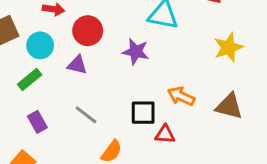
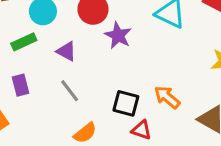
purple star: (136, 52) -> (118, 35), moved
purple triangle: (77, 65) -> (66, 51), moved

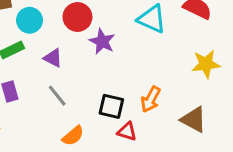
orange arrow: (167, 97) -> (151, 99), turned -100

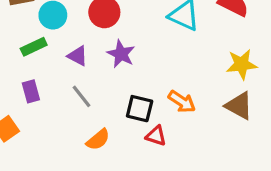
purple star: (102, 41) -> (121, 54), moved
orange arrow: (151, 99) -> (182, 102), turned -85
brown triangle: (194, 119) -> (239, 106), moved

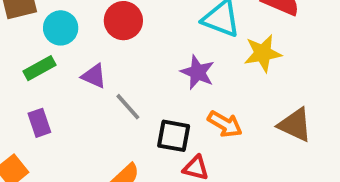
purple star: (121, 54) -> (198, 72), moved
yellow star: (242, 64) -> (263, 53), moved
gray line: (82, 96) -> (128, 107), moved

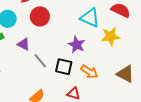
black square: (174, 136) -> (64, 67), moved

